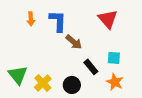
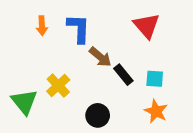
black rectangle: (91, 67) -> (123, 75), moved
yellow cross: (43, 83) -> (58, 86), moved

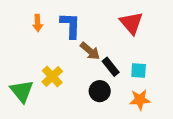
orange star: (156, 111) -> (140, 100), turned -30
black circle: (98, 115) -> (100, 91), moved

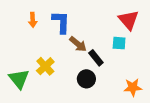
red triangle: (131, 23) -> (129, 20), moved
cyan square: (139, 70) -> (119, 43), moved
orange star: (140, 100) -> (133, 87), moved

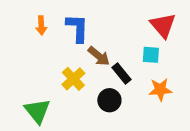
yellow cross: (45, 66) -> (73, 79), moved
green triangle: (19, 79) -> (37, 111), moved
orange star: (133, 87) -> (160, 90), moved

